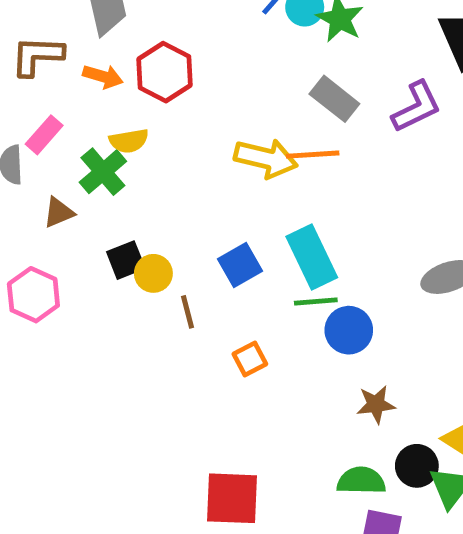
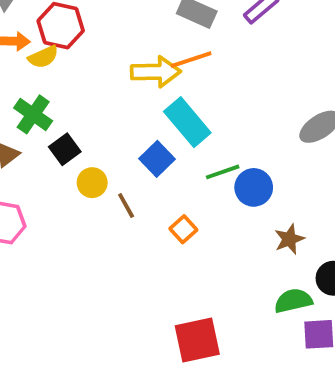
yellow semicircle: (129, 141) -> (43, 57), moved
cyan rectangle: (312, 257) -> (187, 122), moved
black square: (126, 260) -> (65, 149), moved

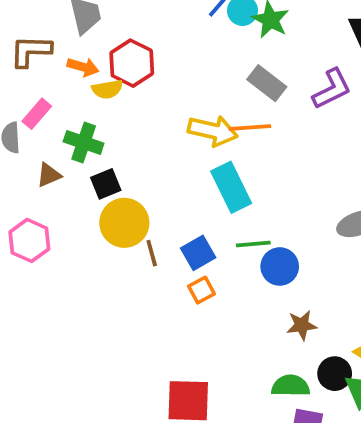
green cross: (33, 114) -> (84, 142), turned -30
blue square: (157, 159) -> (198, 253), moved
yellow circle: (92, 183) -> (124, 223), size x1.6

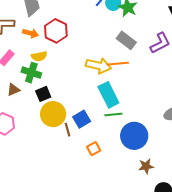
yellow semicircle: (107, 89) -> (39, 56), moved
green line: (253, 244) -> (113, 114), moved
blue square: (198, 253) -> (82, 119), moved
blue circle: (280, 266) -> (134, 136), size x1.4

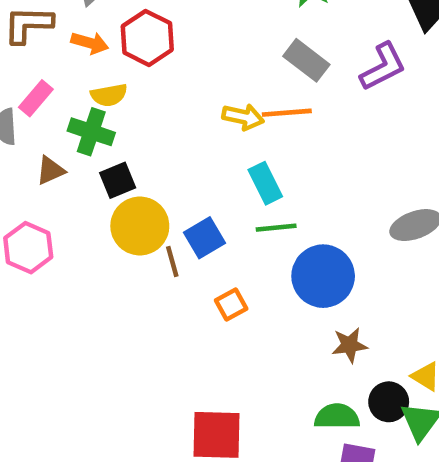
yellow arrow: (98, 66) -> (243, 117), size x0.7
cyan rectangle: (108, 95) -> (265, 183), size x0.7

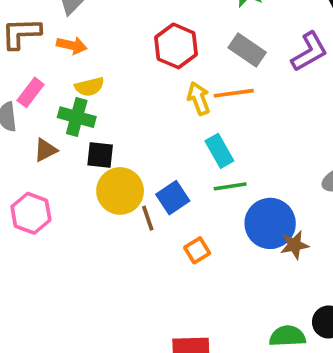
red hexagon: (147, 38) -> (176, 46), moved
yellow arrow: (243, 117) -> (199, 98), turned -120
black square: (118, 180) -> (100, 155), turned 32
brown star: (350, 345) -> (294, 245), moved

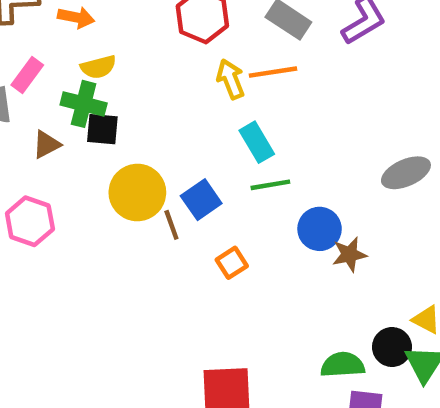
black square: (100, 155) -> (102, 129), moved
blue circle: (270, 223) -> (320, 229), size x0.7

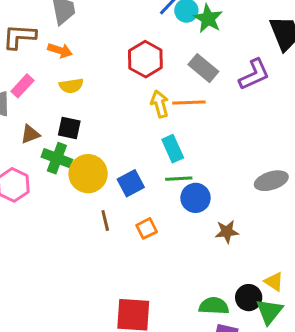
green cross: (84, 104) -> (57, 158), moved
brown line: (171, 225) -> (105, 220), moved
blue circle: (320, 229) -> (196, 198), moved

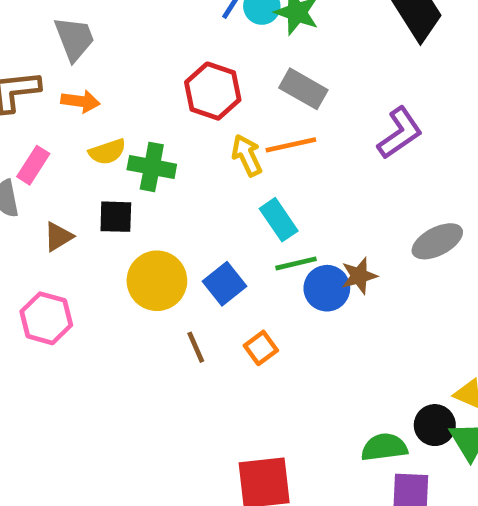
purple L-shape: (254, 74) -> (400, 133), moved
green cross: (57, 158) -> (152, 167), moved
brown star: (227, 232) -> (359, 276), moved

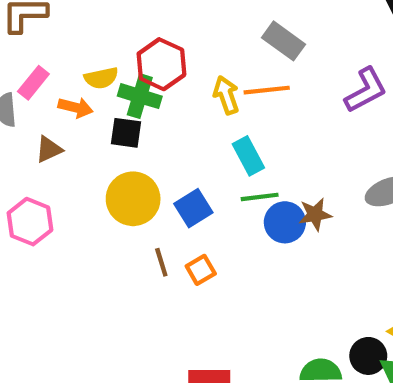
red hexagon: (213, 91) -> (161, 64), moved
orange arrow: (80, 101) -> (76, 107), moved
black square: (116, 217) -> (126, 133), moved
orange square: (261, 348) -> (201, 270), moved

